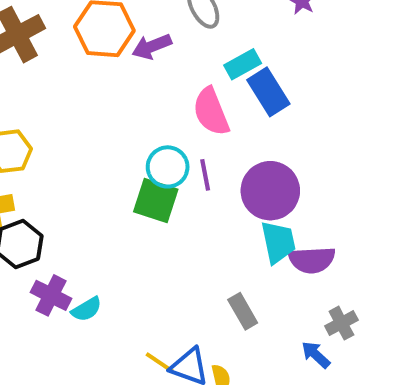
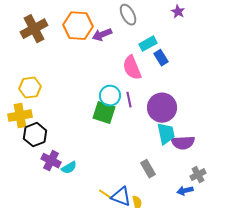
blue rectangle: (268, 92) -> (161, 58), size x0.7
blue arrow: (316, 355) -> (185, 191), turned -56

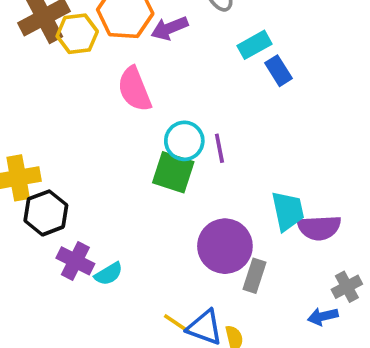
pink semicircle: (132, 68) -> (134, 89), moved
yellow hexagon: (30, 88) -> (77, 34), moved
purple circle: (162, 108) -> (225, 246), moved
gray rectangle: (148, 169) -> (254, 276), turned 48

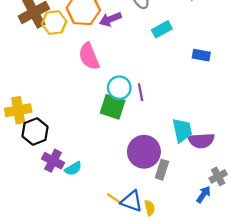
blue rectangle: (278, 71) -> (201, 55), moved, turned -48
blue arrow: (323, 316) -> (204, 194), turned 138

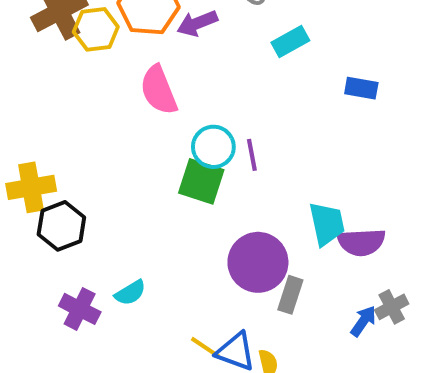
purple cross: (53, 161) -> (80, 309), moved
blue arrow: (204, 194) -> (363, 321), moved

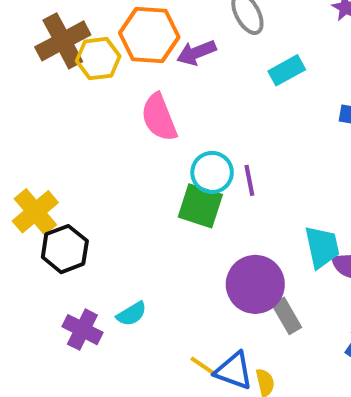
yellow cross: (31, 187) -> (35, 212), turned -30
gray rectangle: (290, 295) -> (287, 316), turned -48

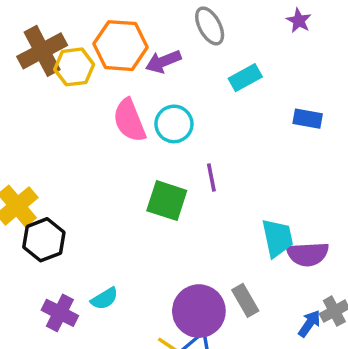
cyan circle: (212, 172) -> (174, 124), moved
purple circle: (255, 284) -> (199, 311), moved

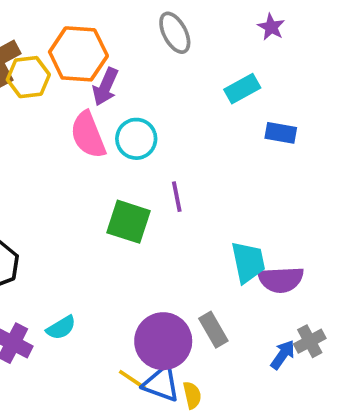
purple arrow: (163, 62) -> (105, 87), moved, turned -44
cyan rectangle: (245, 78) -> (242, 89), moved

